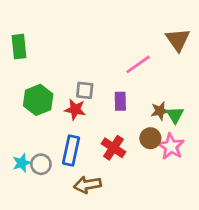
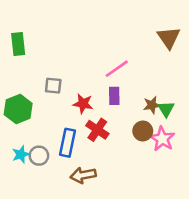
pink line: (138, 64) -> (117, 69), moved
gray square: (85, 90) -> (53, 86), moved
green hexagon: (38, 100) -> (18, 109), moved
red star: (75, 109) -> (83, 104), moved
red cross: (113, 148) -> (97, 130), moved

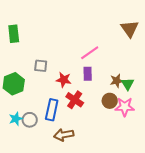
pink star: (162, 139) -> (125, 107), turned -30

